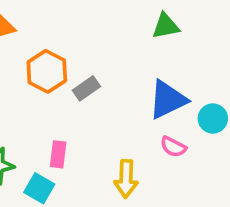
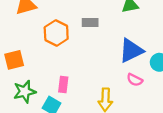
gray rectangle: (86, 88) -> (90, 22), moved, turned 35

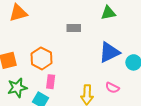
orange hexagon: (56, 33) -> (41, 58), moved
pink semicircle: (135, 80) -> (112, 88), moved

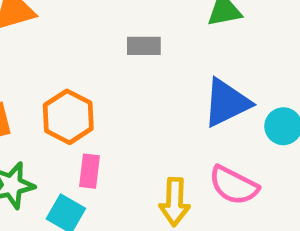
pink semicircle: (112, 88) -> (234, 185), size x1.5

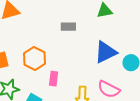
pink rectangle: (90, 171) -> (54, 79), moved

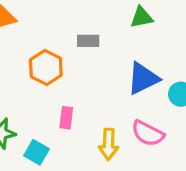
orange hexagon: (34, 58) -> (46, 68), moved

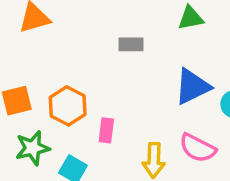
orange hexagon: (46, 68) -> (68, 106), moved

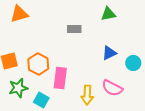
blue triangle: (192, 87) -> (109, 53), size x0.7
pink rectangle: (106, 130) -> (60, 78), size x1.5

